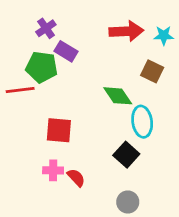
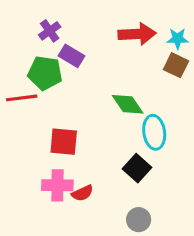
brown square: (152, 71) -> (176, 65), moved
pink cross: (53, 170) -> (57, 185), size x1.4
red semicircle: (76, 178) -> (82, 193), turned 108

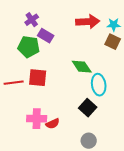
red line: (22, 98) -> (14, 83), moved
red square: (64, 142) -> (38, 78), moved

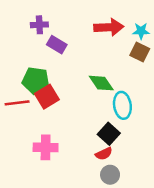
purple cross: (32, 20) -> (39, 25), turned 32
green pentagon: (29, 47) -> (36, 81), moved
red square: (38, 78) -> (47, 97), turned -36
red semicircle: (53, 124) -> (104, 154), moved

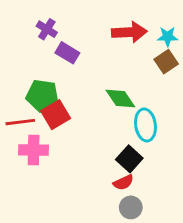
purple cross: (39, 25) -> (47, 29), turned 35
brown square: (140, 52) -> (166, 62), turned 30
pink cross: (46, 147) -> (34, 150), moved

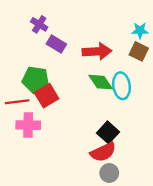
red arrow: (129, 32) -> (97, 51), moved
brown square: (166, 62) -> (139, 51), turned -30
cyan ellipse: (145, 125) -> (122, 86), moved
red semicircle: (123, 182) -> (103, 152), size x1.5

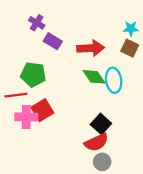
red square: (47, 96) -> (42, 110), moved

